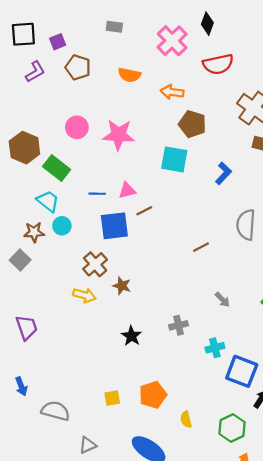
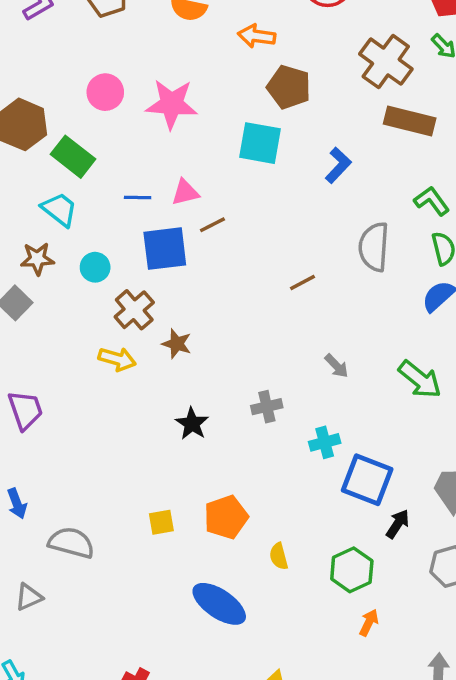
cyan circle: (62, 226) -> (95, 267), moved
gray triangle: (88, 445) -> (29, 597), moved

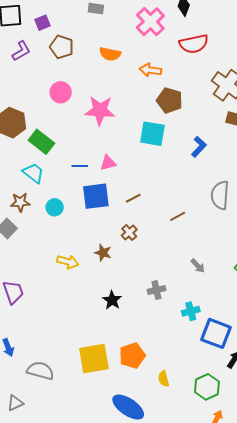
pink circle: (105, 92) -> (61, 92), moved
brown line: (212, 225) -> (133, 198), moved
brown cross: (134, 310) -> (129, 233), moved, size x0.7
yellow square: (161, 522) -> (94, 359), size x2.0

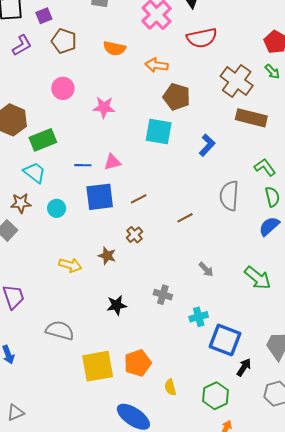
pink star: (100, 110) -> (104, 107), size x0.7
green rectangle: (41, 142) -> (43, 140), turned -60
gray cross: (156, 290) -> (163, 295), turned 30
black star: (112, 300) -> (117, 305), turned 30
gray semicircle: (40, 371) -> (60, 330), moved

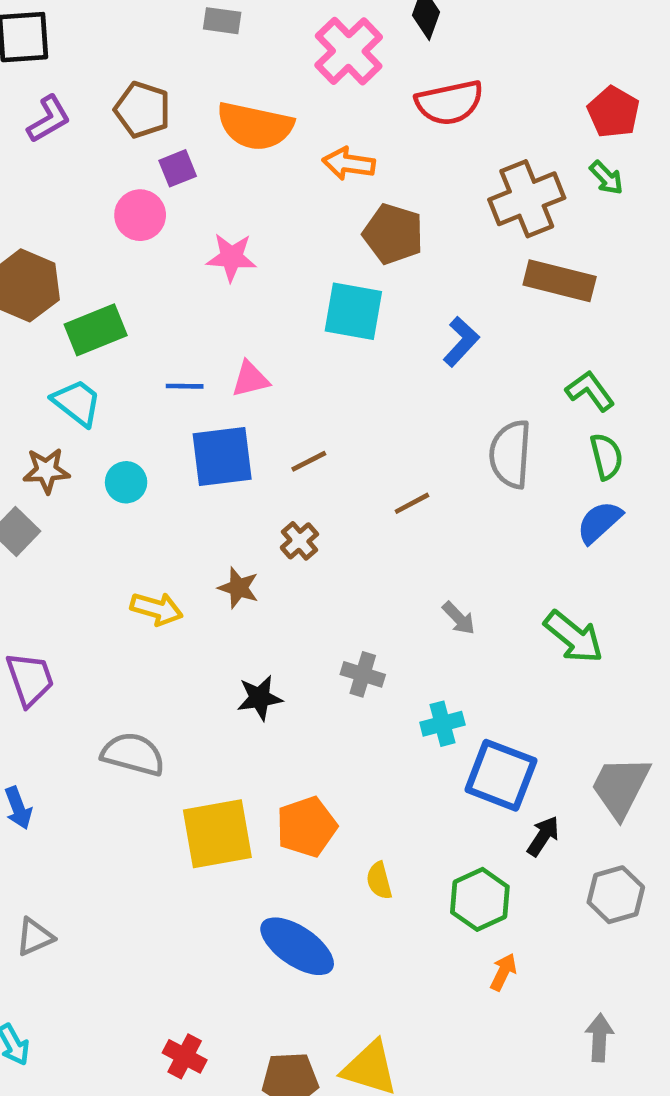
purple square: (44, 16) -> (178, 168), moved
orange semicircle: (114, 48) -> (255, 126), size x1.5
brown cross: (237, 81) -> (527, 199), turned 32

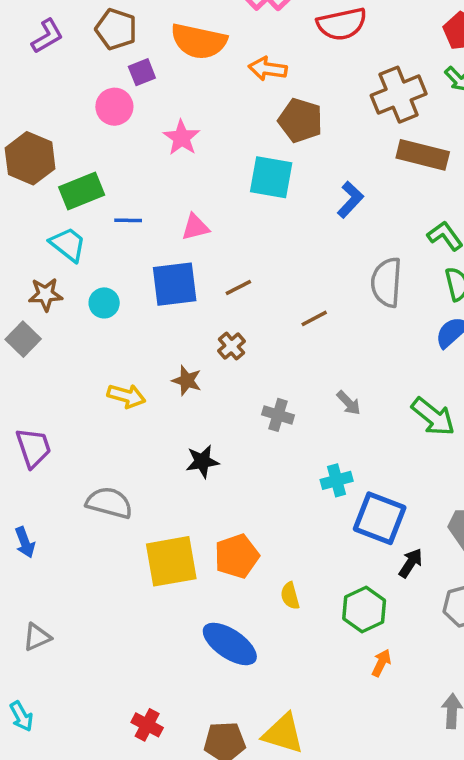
pink star: (231, 257) -> (182, 138), turned 30
blue line: (185, 386) -> (128, 220), moved
gray cross: (363, 674) -> (278, 415), moved

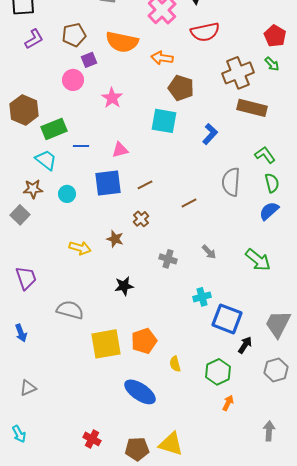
brown pentagon: (116, 29) -> (74, 35), turned -30

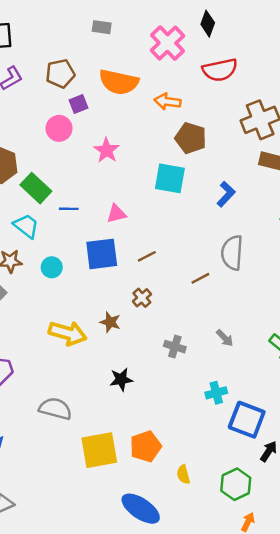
green rectangle: (54, 129) -> (36, 188), turned 65
gray semicircle: (231, 182) -> (232, 253), moved
yellow arrow: (80, 248) -> (68, 333), size x1.4

